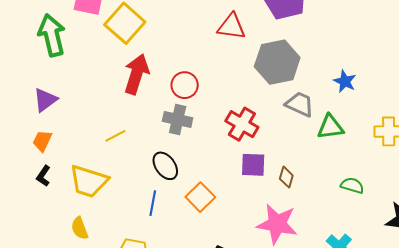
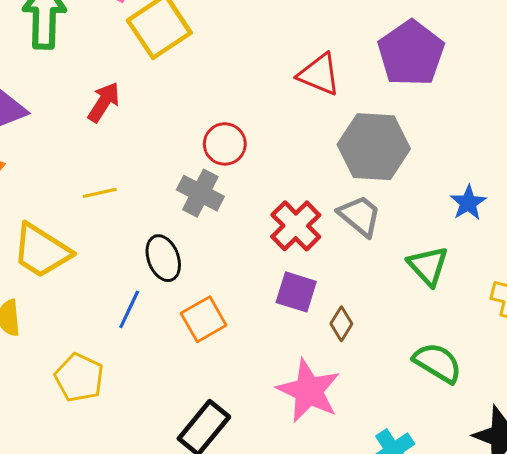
red arrow: (136, 74) -> (104, 102), moved, size x0.7
gray trapezoid: (300, 104) -> (360, 216), moved
green triangle: (330, 127) -> (428, 266), turned 40
green semicircle: (352, 185) -> (438, 363), size x1.4

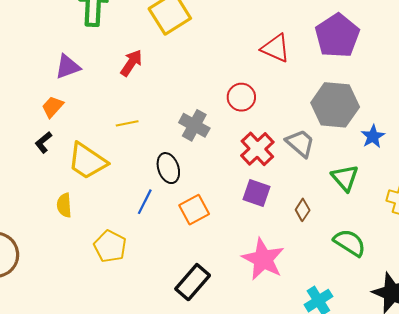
red circle: (225, 144) -> (241, 97), moved
gray hexagon: (374, 147) -> (335, 105), moved
brown diamond: (341, 324) -> (303, 210), moved

